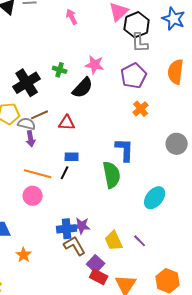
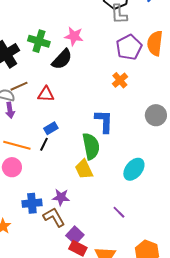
green cross: (60, 70) -> (39, 41), size x1.5
purple pentagon: (134, 76) -> (129, 47), moved
blue rectangle: (72, 157) -> (51, 128), turned -32
blue cross: (67, 229) -> (32, 203), moved
yellow trapezoid: (114, 241) -> (84, 169), moved

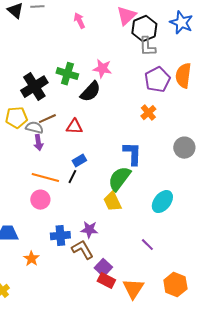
green semicircle: (91, 146) -> (119, 179), turned -132

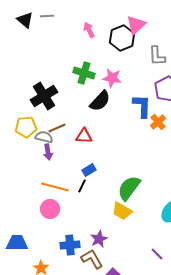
black hexagon: (144, 29) -> (122, 38), moved
green cross: (67, 74) -> (84, 73), moved
blue L-shape: (132, 154) -> (142, 106), moved
yellow trapezoid: (112, 202) -> (122, 211), turned -35
purple star: (89, 230) -> (99, 239), turned -30

